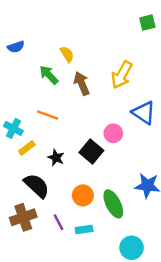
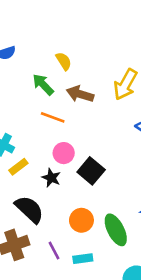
brown arrow: (82, 83) -> (80, 94), turned -50
orange line: (48, 115) -> (53, 117), moved
pink circle: (113, 133) -> (64, 153), moved

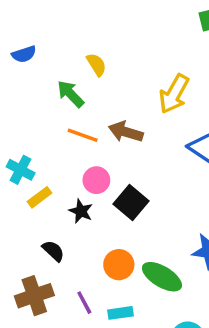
brown arrow: (80, 94) -> (126, 132), moved
black semicircle: (29, 209) -> (53, 251), size x0.6
green ellipse: (116, 230) -> (162, 277), turned -32

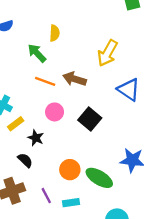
yellow semicircle: (96, 65) -> (55, 33), turned 35
black square: (131, 203) -> (90, 119), moved
black star: (81, 211) -> (36, 138), moved

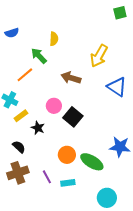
orange line: (45, 81) -> (25, 75), moved, turned -60
black square: (90, 119) -> (73, 117), moved
black semicircle: (25, 160) -> (19, 147), moved

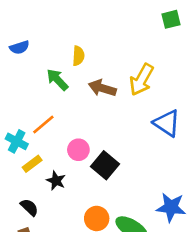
orange line: (25, 75) -> (43, 125), moved
brown arrow: (71, 78) -> (102, 88), moved

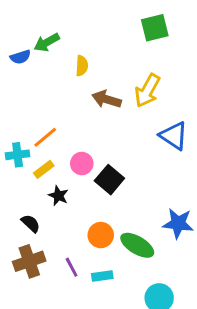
green square: (171, 19) -> (155, 28), moved, size x1.4
green arrow: (57, 80) -> (47, 42), moved, turned -75
cyan cross: (17, 141) -> (18, 155), turned -35
yellow rectangle: (32, 164) -> (44, 169), moved

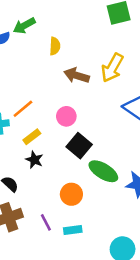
pink circle: (82, 164) -> (66, 116), moved
yellow rectangle: (44, 169) -> (32, 137), moved
green ellipse: (137, 245) -> (103, 171), moved

